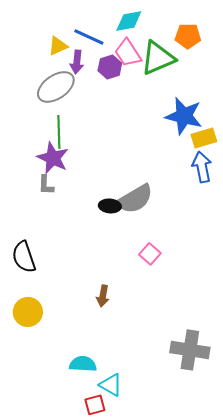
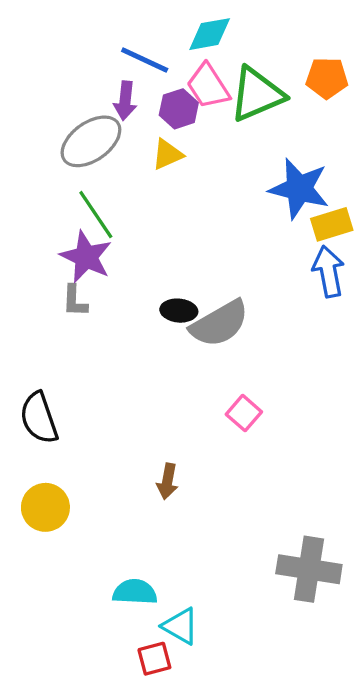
orange pentagon: (188, 36) -> (327, 78), moved
yellow triangle: (58, 46) -> (167, 154), moved
green line: (59, 132) -> (96, 215), turned -32
black ellipse: (110, 206) -> (179, 311), moved

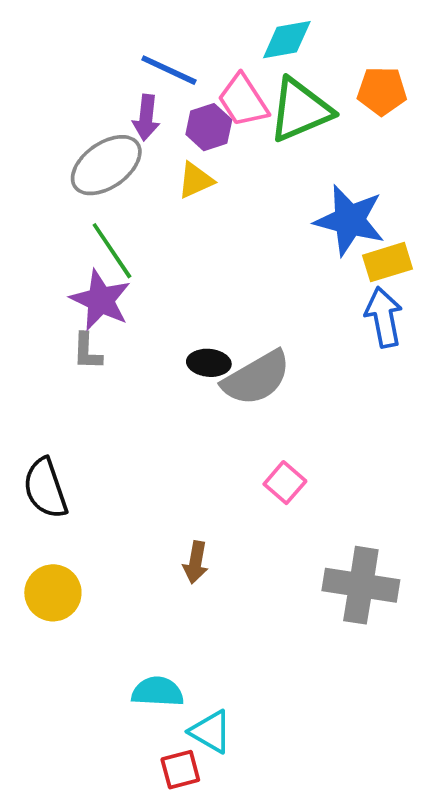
cyan diamond: (210, 34) -> (287, 40), moved
gray cross: (309, 569) -> (361, 585), moved

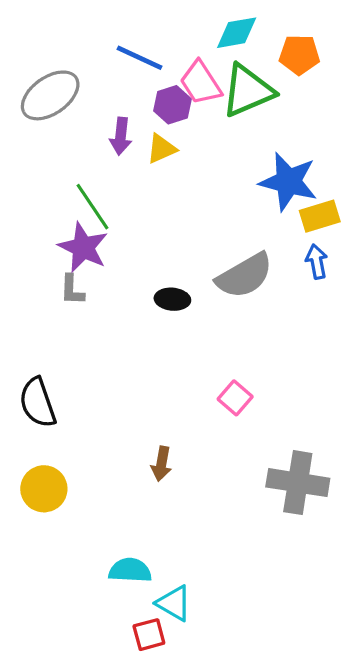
orange pentagon: (382, 91) -> (299, 55), moved
purple arrow: (146, 118) -> (121, 136), moved
gray ellipse: (106, 165) -> (50, 95), moved
blue arrow: (384, 317) -> (317, 262), size x0.7
gray semicircle: (256, 378) -> (245, 276), moved

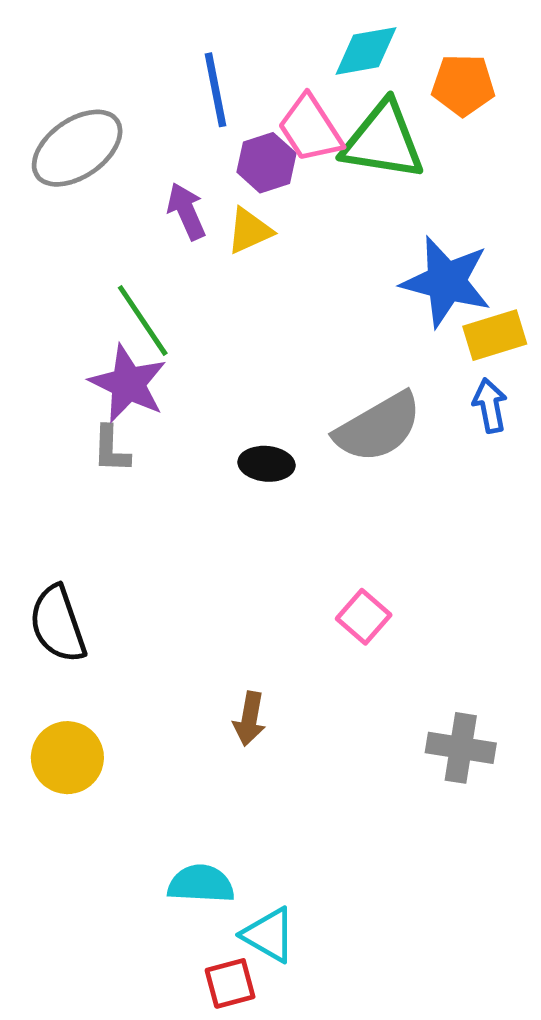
blue line: (139, 58) -> (216, 90), turned 54
green triangle: (248, 91) -> (383, 141), turned 32
purple arrow: (121, 136) -> (186, 211), turned 150
gray cross: (298, 483) -> (461, 748), size x0.7

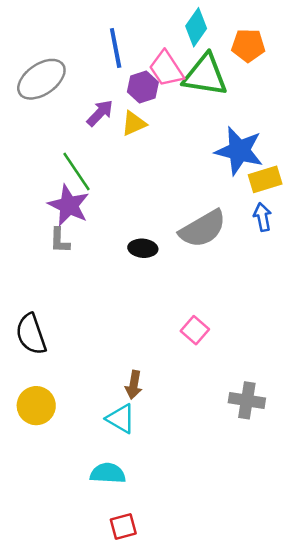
cyan diamond: (366, 51) -> (196, 27), turned -45
purple arrow: (186, 211) -> (100, 113), turned 68
cyan triangle: (269, 935) -> (121, 419), moved

